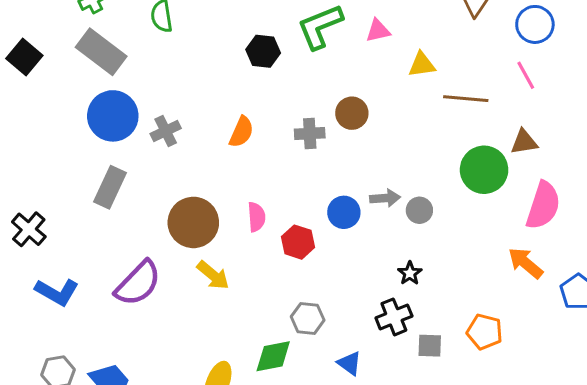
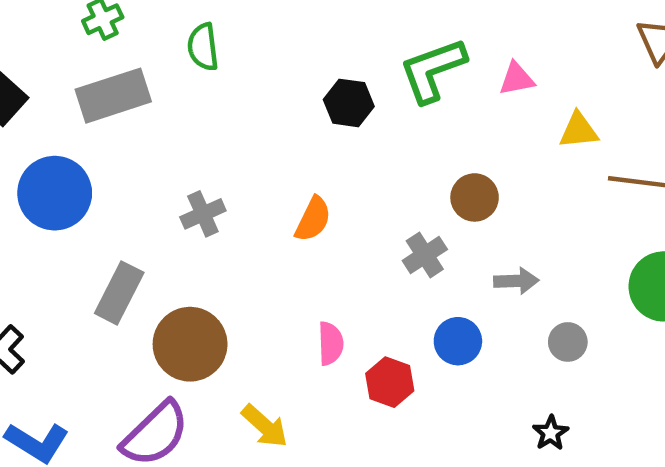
gray rectangle: (101, 52) -> (113, 96), turned -57
blue circle: (113, 116) -> (55, 193), moved
gray cross: (310, 134) -> (425, 255), moved, turned -32
gray arrow: (385, 198) -> (516, 281), moved
brown circle: (193, 222) -> (190, 344), moved

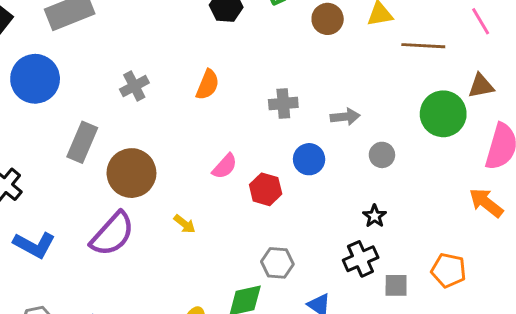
brown circle: (475, 197) -> (328, 19), moved
gray cross: (425, 255) -> (283, 104), turned 32
pink semicircle: (331, 343) -> (225, 166), turned 48
yellow arrow: (265, 426) -> (185, 224), size x0.7

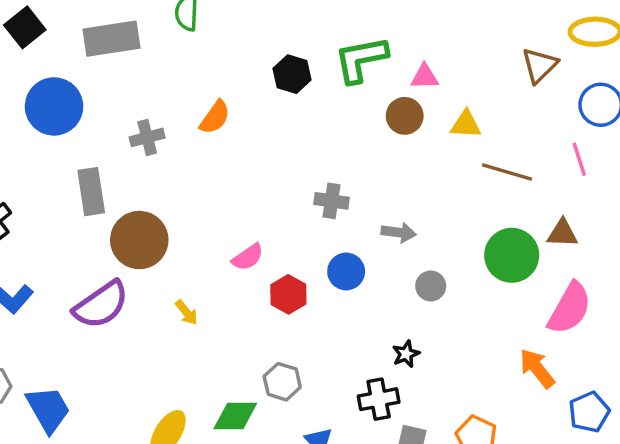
orange semicircle: (208, 85) -> (215, 117), moved
gray cross: (134, 86) -> (147, 137), moved
gray rectangle: (82, 142) -> (91, 192), turned -45

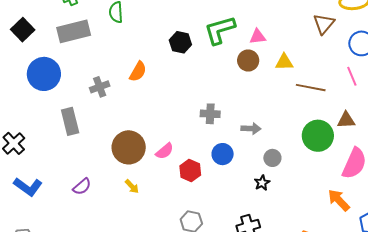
brown circle: (139, 240) -> (129, 147), moved
purple semicircle: (101, 305) -> (82, 187), size x0.6
black star: (406, 354) -> (262, 183), moved

